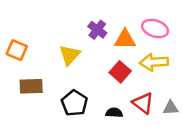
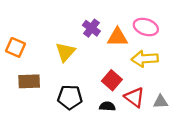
red square: (120, 72) -> (112, 80), moved
black pentagon: (74, 103) -> (70, 97), turned -30

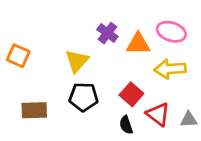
brown rectangle: (29, 81) -> (34, 110), moved
black pentagon: (70, 97) -> (84, 97), moved
black semicircle: (107, 106) -> (126, 125), turned -112

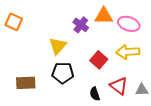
orange triangle: (138, 44) -> (104, 16), moved
orange square: (18, 56) -> (14, 22), moved
red square: (131, 94) -> (99, 60), moved

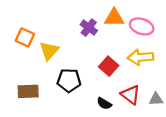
orange square: (14, 22) -> (25, 37), moved
yellow triangle: (58, 46) -> (49, 51), moved
black semicircle: (95, 94) -> (104, 104), turned -40

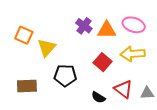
orange triangle: (114, 18) -> (107, 30), moved

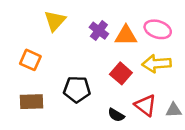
orange square: (24, 35) -> (30, 60), moved
yellow triangle: (47, 48) -> (55, 21), moved

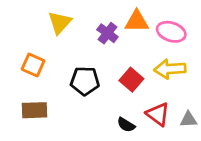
orange triangle: (126, 35) -> (137, 21), moved
black pentagon: (77, 89) -> (85, 81), moved

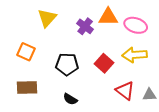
black semicircle: (126, 125) -> (70, 99), moved

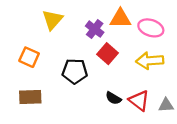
red square: (104, 63) -> (108, 54), moved
black semicircle: (70, 99) -> (113, 98), moved

